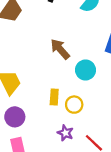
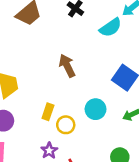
cyan circle: (85, 70) -> (96, 109), moved

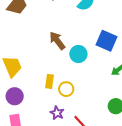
cyan circle: (96, 109) -> (78, 54), moved

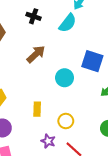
brown arrow: (57, 41) -> (36, 54), moved, turned 90
yellow circle: (66, 89) -> (66, 121), moved

